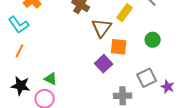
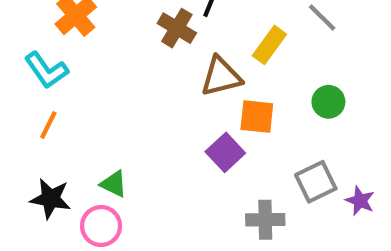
brown triangle: (102, 28) -> (221, 77), turned 40

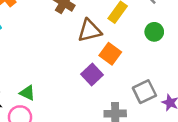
green circle: (328, 102) -> (154, 32), moved
orange square: (257, 117) -> (110, 54), turned 30

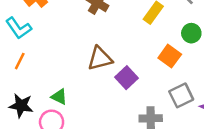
brown triangle: (90, 31) -> (100, 59), moved
orange square: (110, 54) -> (170, 56), moved

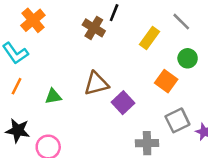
green triangle: (59, 97) -> (53, 96), moved, turned -36

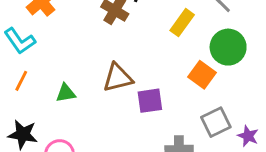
green circle: (188, 58) -> (228, 47), size x1.5
purple square: (123, 103) -> (150, 101), turned 35

